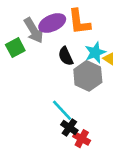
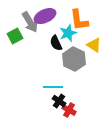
orange L-shape: (79, 22) -> (79, 20), moved
cyan star: (95, 52) -> (68, 33), moved
cyan line: (62, 110) -> (53, 87), turned -48

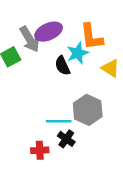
gray hexagon: (74, 59) -> (88, 110), moved
red cross: (69, 110) -> (40, 150), moved, turned -32

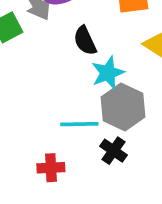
cyan star: (78, 53) -> (108, 73), moved
black cross: (66, 139) -> (114, 151), moved

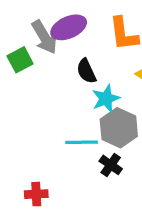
red cross: (51, 168) -> (36, 194), moved

